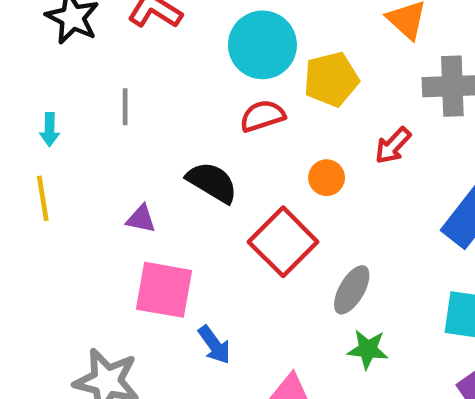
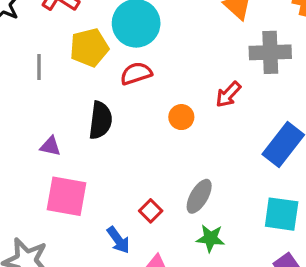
yellow pentagon: (331, 79) -> (89, 48), moved
black semicircle: (212, 182) -> (101, 120), turned 66
red square: (283, 242) -> (151, 211), moved, size x0.5
blue arrow: (214, 345) -> (118, 240), moved

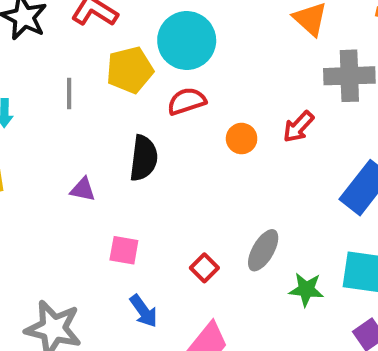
orange circle: (181, 117) -> (242, 139), moved
pink square: (67, 196) -> (124, 250), moved, size x0.6
green star: (210, 238) -> (306, 289), moved
blue arrow: (118, 240) -> (144, 311), moved

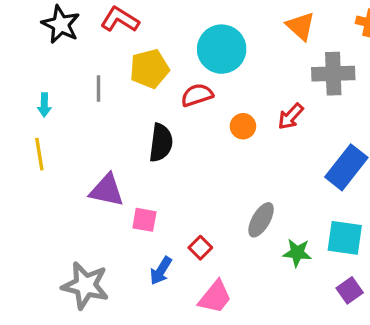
cyan circle: (187, 41) -> (222, 49), moved
purple triangle: (83, 189) -> (107, 190), moved, size x1.6
red square: (204, 268) -> (200, 248), moved
blue arrow: (144, 311) -> (161, 271), turned 68

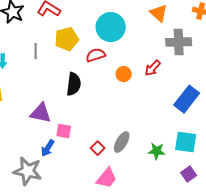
gray ellipse: (261, 220) -> (122, 142), moved
blue arrow: (161, 271) -> (48, 148), moved

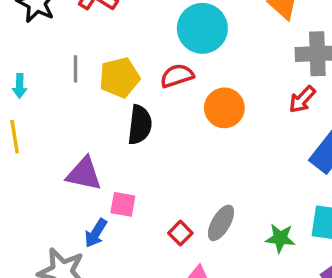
yellow pentagon: (67, 39) -> (119, 77), moved
red arrow: (153, 68) -> (302, 99), moved
orange circle: (124, 74) -> (224, 108), size x1.5

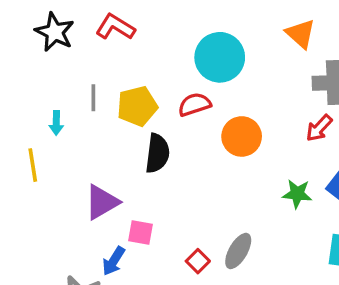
cyan arrow: (20, 86) -> (56, 123), moved
purple triangle: (84, 174) -> (102, 202), turned -42
green star: (280, 238) -> (297, 194), moved

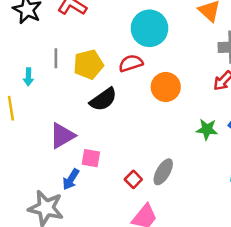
black semicircle: (157, 153) -> (103, 99), turned 48

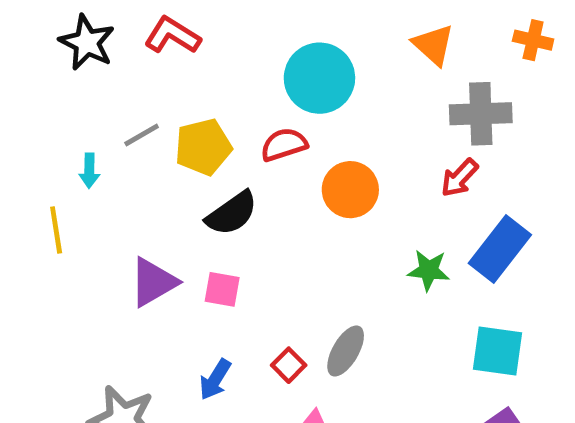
gray line: (56, 58) -> (142, 135), turned 60
pink square: (91, 158) -> (222, 289), moved
blue arrow: (71, 179) -> (215, 379), moved

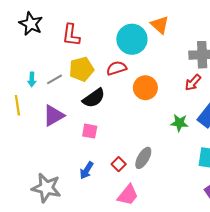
red L-shape: (172, 35) -> (71, 35), moved, turned -115
orange triangle: (433, 45) -> (160, 25), moved
gray line: (142, 135) -> (55, 79), moved
purple triangle: (153, 282) -> (54, 116), moved

